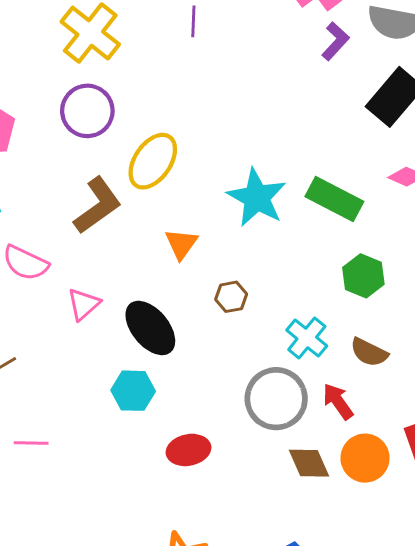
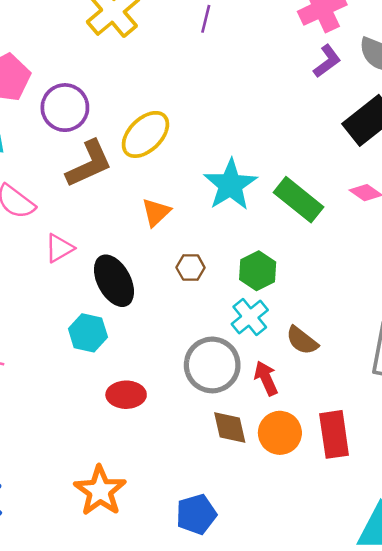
purple circle: (87, 111) -> (65, 108), moved
green hexagon: (363, 276) -> (258, 271), moved

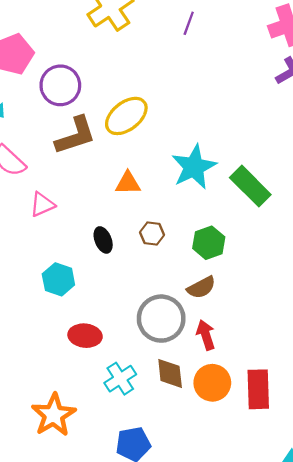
orange triangle: (156, 212) -> (128, 183), turned 36
black ellipse: (114, 281) -> (103, 240), moved, size x0.6
cyan cross: (250, 317) -> (120, 379), moved
brown semicircle: (302, 341) -> (201, 287), moved, turned -72

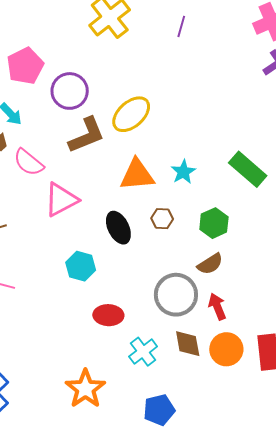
cyan star: (194, 167) -> (183, 172), moved, size x0.6
orange triangle: (128, 183) -> (137, 175), size x1.5
pink triangle: (42, 205) -> (61, 200), size x1.5
black ellipse: (103, 240) -> (118, 228), size x1.4

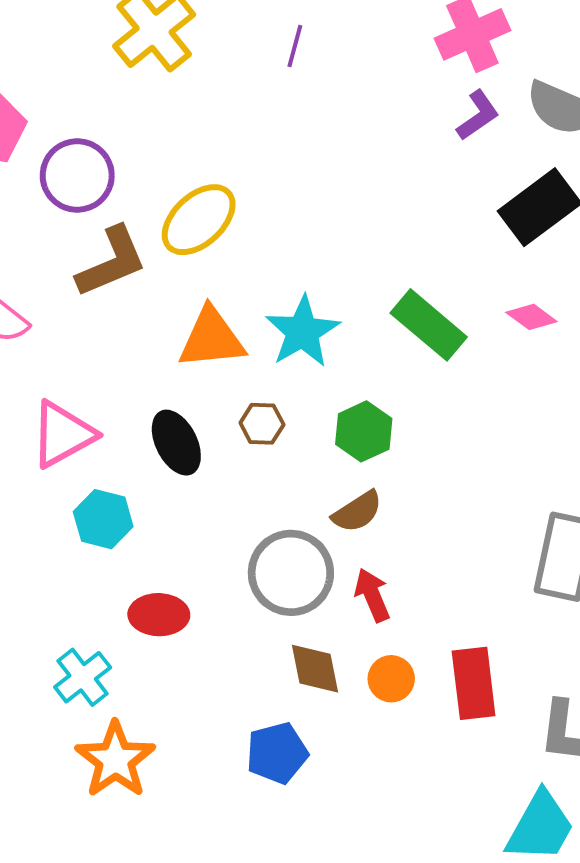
cyan star: (183, 172) -> (302, 332), size x1.5
pink triangle: (61, 200) -> (63, 434), moved
orange circle: (226, 349) -> (391, 679), size x0.7
cyan cross: (143, 352) -> (83, 677), moved
blue pentagon: (159, 410) -> (277, 753), moved

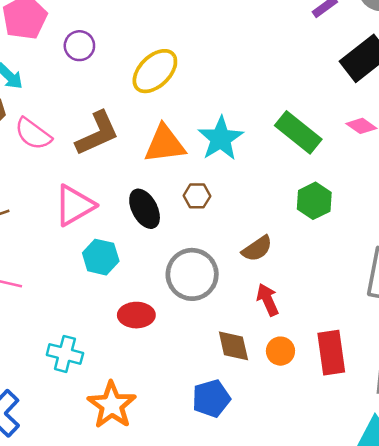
purple circle: (77, 175) -> (79, 46), size x0.7
brown L-shape: (112, 262) -> (97, 133), moved
green hexagon: (364, 431) -> (314, 201), moved
gray circle: (291, 573) -> (192, 274), moved
cyan cross: (83, 677) -> (65, 354), moved, turned -36

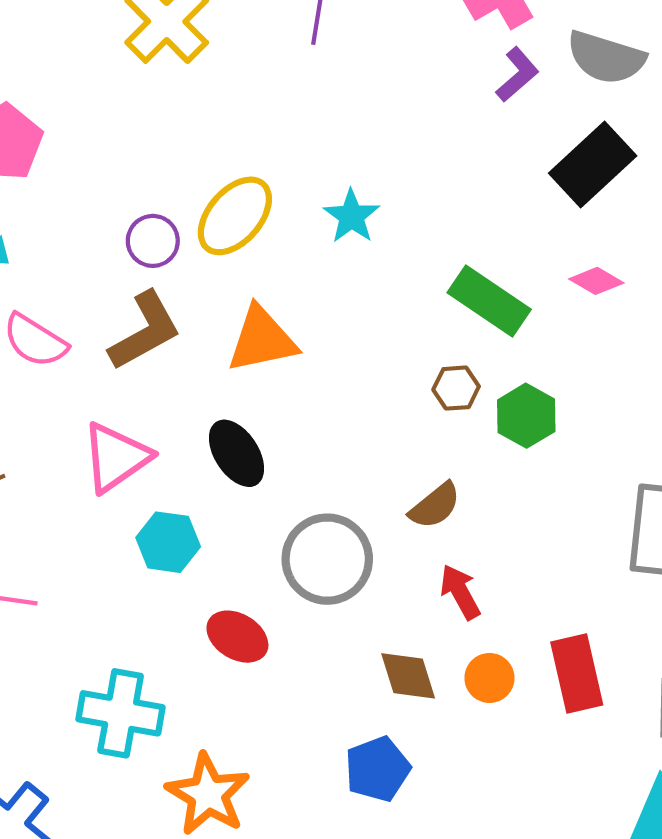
purple circle: (79, 46) -> (153, 241), moved
cyan star: (221, 139) -> (352, 216), moved, size x0.7
brown hexagon: (197, 196) -> (456, 388), moved
red ellipse: (136, 315) -> (237, 637), turned 36
cyan cross: (65, 354) -> (121, 713), size x1.4

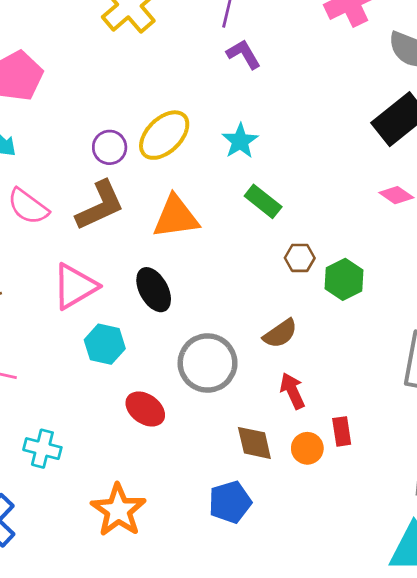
purple L-shape: (517, 75) -> (244, 54), moved, turned -84
green rectangle: (489, 301) -> (263, 201), moved, size x0.7
red rectangle: (577, 674) -> (342, 431), moved, size x0.6
cyan cross: (121, 713) -> (42, 449), moved, size x0.7

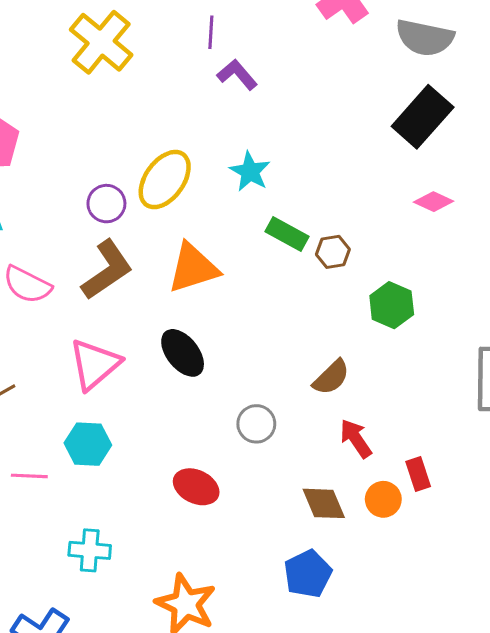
brown hexagon: (300, 258) -> (333, 252), moved
cyan hexagon: (105, 344) -> (88, 444), moved
gray circle: (208, 363) -> (256, 424), size x0.6

